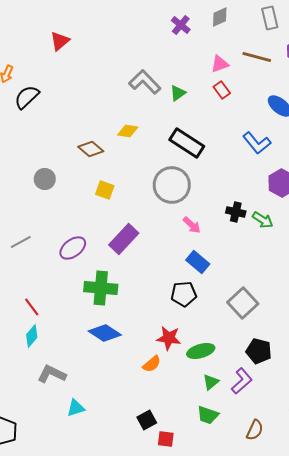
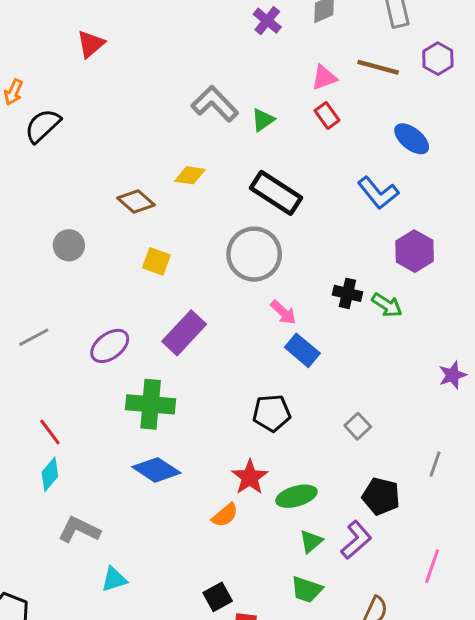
blue rectangle: (198, 262) -> (302, 350), moved
gray square: (243, 303) -> (358, 426), size x0.6
red star: (169, 338) -> (250, 477), turned 30

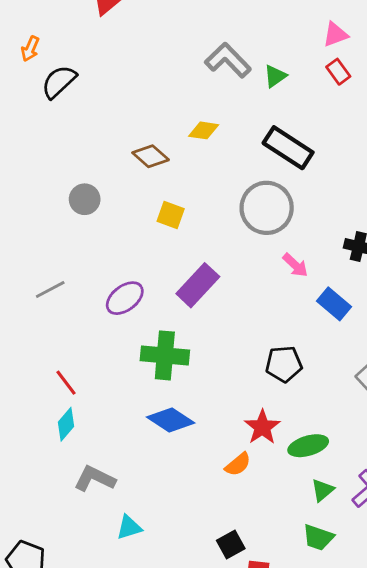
blue rectangle: (302, 350) -> (334, 304), moved

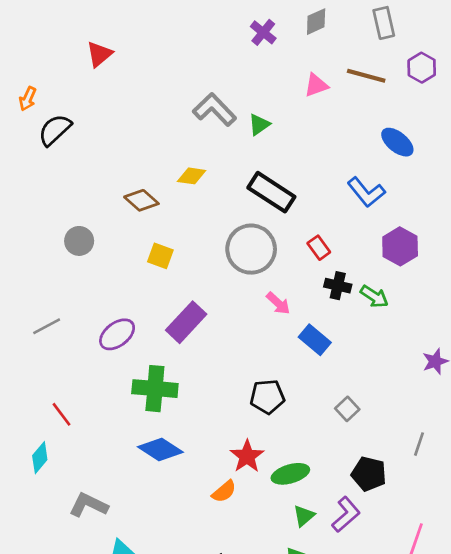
red rectangle: (338, 72) -> (319, 248), moved
cyan diamond: (66, 424) -> (40, 458), moved

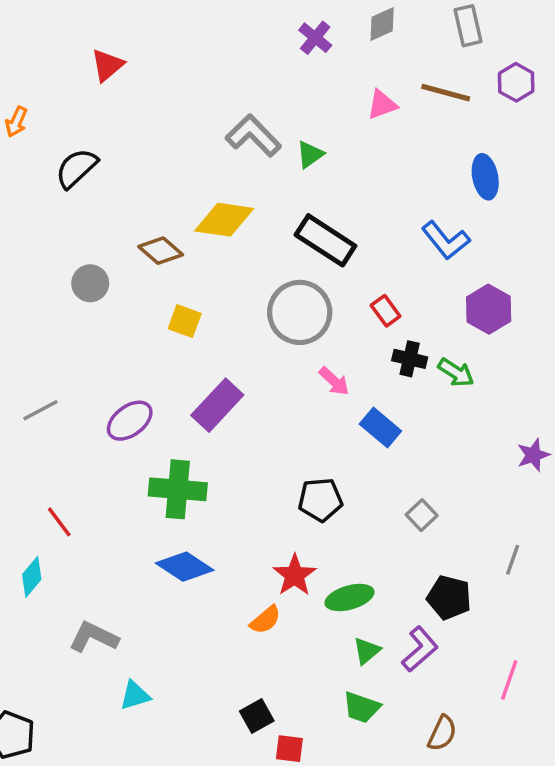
black semicircle: (55, 130) -> (76, 168), moved
blue ellipse: (397, 142) -> (485, 177), turned 40
yellow diamond: (192, 176) -> (224, 220), size x1.6
gray circle: (79, 241) -> (90, 283), moved

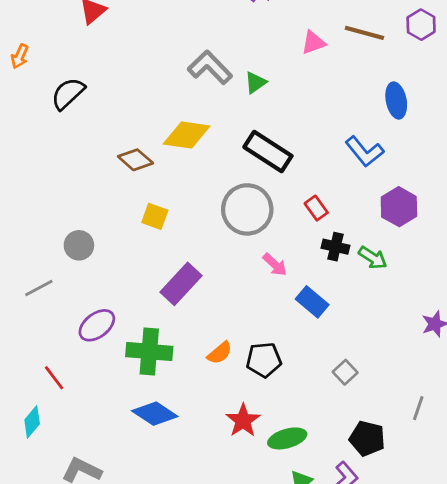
gray circle: (90, 283) -> (79, 245), moved
purple ellipse: (130, 421) -> (97, 325), moved
orange semicircle: (265, 620) -> (220, 353), moved

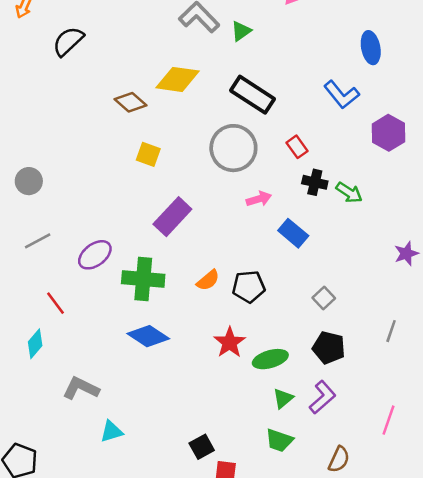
purple hexagon: (399, 207) -> (389, 133), moved
gray circle: (79, 245) -> (29, 181), moved
pink arrow: (275, 265) -> (259, 199), turned -60
gray line: (39, 288) -> (38, 241), moved
black pentagon: (367, 438) -> (329, 348), moved

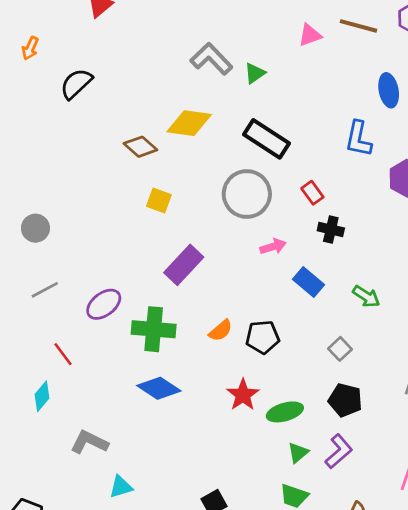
blue L-shape: (341, 95) -> (358, 139), turned 51
green arrow: (349, 193) -> (366, 296), moved

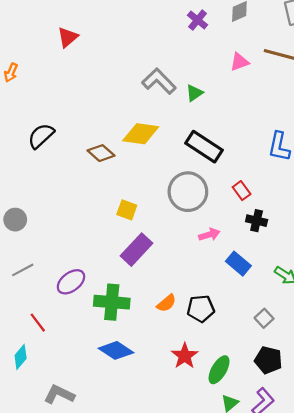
black semicircle: (76, 84) -> (41, 136), moved
yellow square: (159, 201) -> (127, 210), moved
green ellipse: (285, 412) -> (219, 370), turned -44

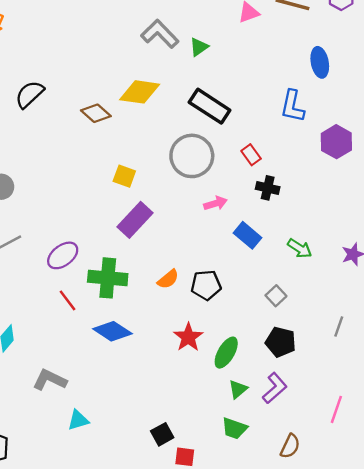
red line: (38, 323) -> (67, 300), moved

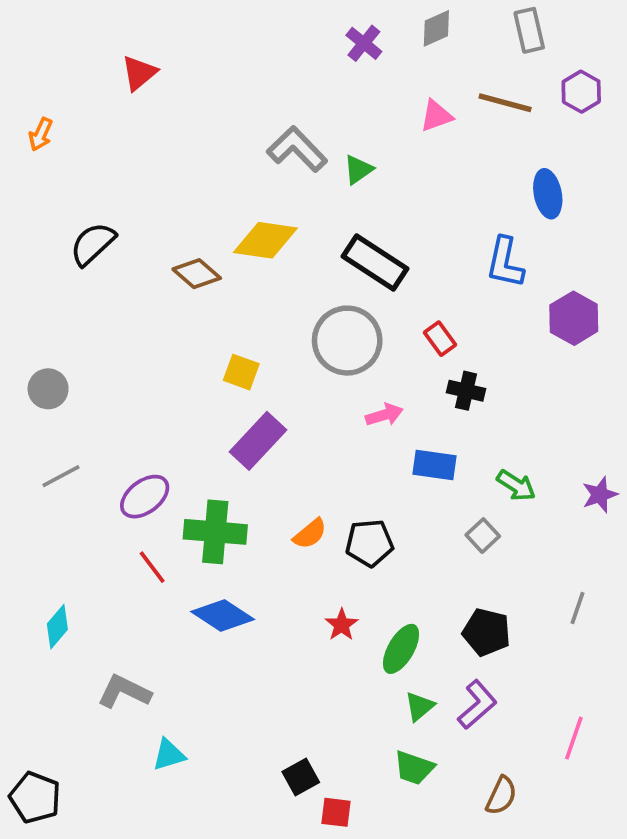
blue rectangle: (247, 235) -> (434, 465), turned -32
gray square: (276, 296) -> (483, 536), moved
red star: (188, 337) -> (342, 625), size x0.7

